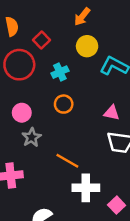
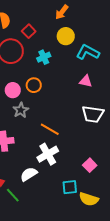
orange circle: (64, 104) -> (34, 85), moved
pink triangle: (112, 113) -> (86, 81), moved
white cross: (86, 188) -> (48, 154), moved, turned -30

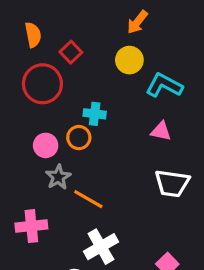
orange arrow: (62, 12) -> (137, 22), moved
cyan cross: (44, 57) -> (95, 114), moved, turned 32
orange line: (50, 129) -> (88, 199), moved

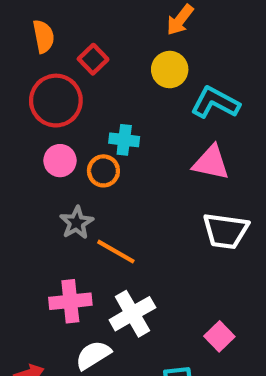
pink triangle: (161, 131) -> (211, 163), size x1.4
pink circle: (46, 145) -> (60, 161), moved
pink cross: (31, 226) -> (70, 301), moved

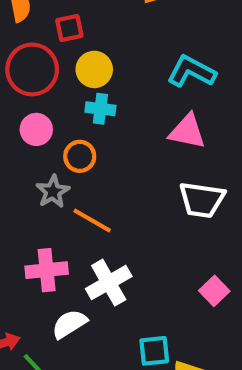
red square: (93, 59) -> (69, 28), turned 32
yellow circle: (170, 70) -> (94, 69), moved
orange circle: (103, 171) -> (80, 156), moved
pink square: (219, 336) -> (214, 291), moved

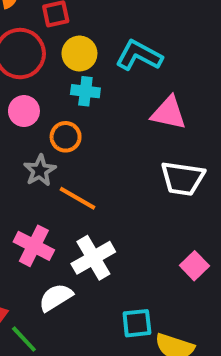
cyan L-shape: (191, 72) -> (139, 56), moved
pink cross: (47, 270) -> (34, 246), turned 33

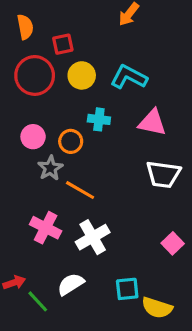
cyan cross: (85, 91) -> (99, 119), moved
pink circle: (24, 111) -> (33, 137), moved
white semicircle: (56, 297) -> (71, 284), moved

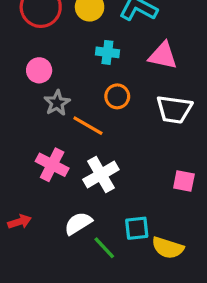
orange circle: (71, 141) -> (117, 96), moved
pink square: (173, 243) -> (184, 181), turned -35
green line: (38, 301) -> (104, 248), moved

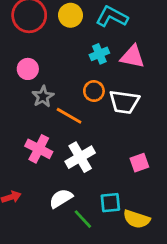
cyan cross: (107, 52) -> (99, 54), moved, turned -30
white trapezoid: (174, 109) -> (124, 102), moved
pink square: (184, 181) -> (139, 163), moved, turned -30

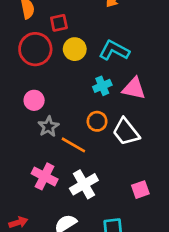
white trapezoid: (124, 102) -> (126, 132), turned 44

